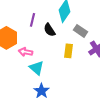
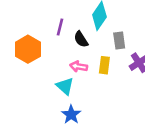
gray rectangle: (80, 31) -> (119, 41), turned 48
pink arrow: (25, 52) -> (79, 66), moved

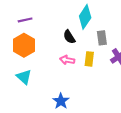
purple line: (60, 27) -> (25, 20), moved, turned 64
cyan triangle: (65, 86) -> (24, 77), moved

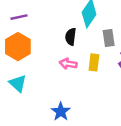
black semicircle: (69, 37) -> (71, 37), turned 40

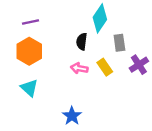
yellow rectangle: (94, 62) -> (105, 67), turned -42

